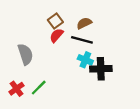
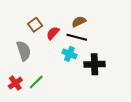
brown square: (55, 21) -> (35, 25), moved
cyan cross: (85, 60) -> (69, 54), moved

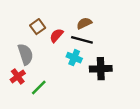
red cross: (15, 83) -> (18, 76), moved

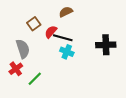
brown semicircle: (84, 23) -> (66, 12), moved
black line: (82, 40) -> (63, 38), moved
black cross: (101, 69) -> (106, 45), moved

